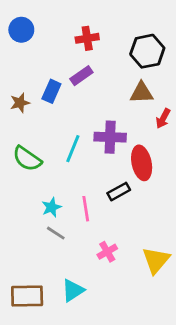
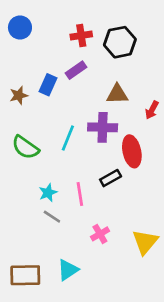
black hexagon: (147, 51) -> (120, 42), moved
brown triangle: (142, 93) -> (117, 94), moved

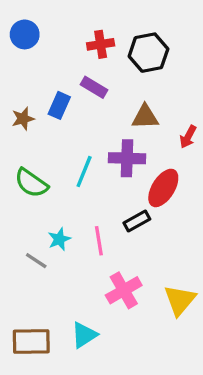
purple rectangle: (76, 70) -> (94, 87), turned 66
red ellipse: (132, 151) -> (163, 188), turned 44
gray line: (52, 217) -> (36, 261), moved
pink cross: (100, 234) -> (124, 290), size x1.5

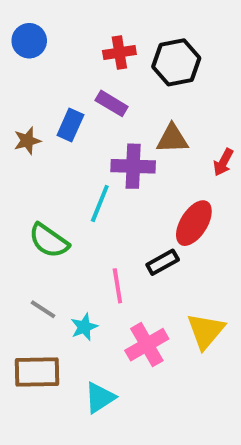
purple cross: (127, 158) -> (133, 166), moved
green semicircle: (31, 183) -> (49, 241), moved
cyan star: (59, 239) -> (84, 327), moved
yellow triangle: (180, 300) -> (206, 331), moved
brown rectangle: (31, 341) -> (37, 372), moved

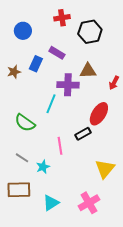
blue circle: (29, 41) -> (23, 31), moved
red cross: (119, 52) -> (62, 18), moved
pink cross: (147, 345) -> (89, 203), moved

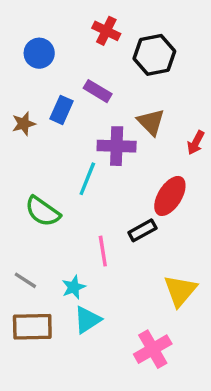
red cross: (62, 18) -> (106, 31), turned 35
brown triangle: (88, 71) -> (151, 122), turned 48
gray line: (22, 158) -> (25, 280), moved
cyan triangle: (51, 203) -> (87, 320), moved

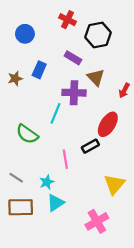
purple rectangle: (98, 91) -> (73, 58), moved

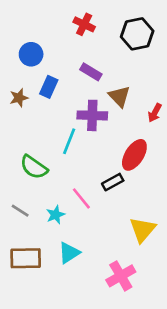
blue circle: (25, 34) -> (31, 54), moved
black hexagon: (98, 35) -> (137, 34), moved
pink line: (65, 159) -> (81, 198), turned -30
gray line: (16, 178) -> (20, 211), moved
cyan star: (47, 182) -> (56, 215), moved

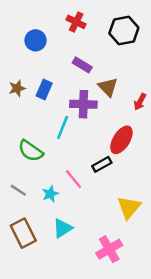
blue circle: (31, 54) -> (36, 40), moved
blue rectangle: (49, 87) -> (44, 89), moved
brown rectangle: (26, 258) -> (23, 233), turned 64

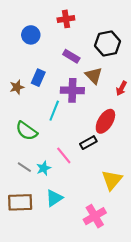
red cross: (76, 22) -> (66, 19), turned -35
black hexagon: (124, 31) -> (108, 43), moved
brown star: (17, 88) -> (17, 87), moved
gray line: (18, 190) -> (24, 167), moved
brown rectangle: (23, 233) -> (20, 202), turned -65

